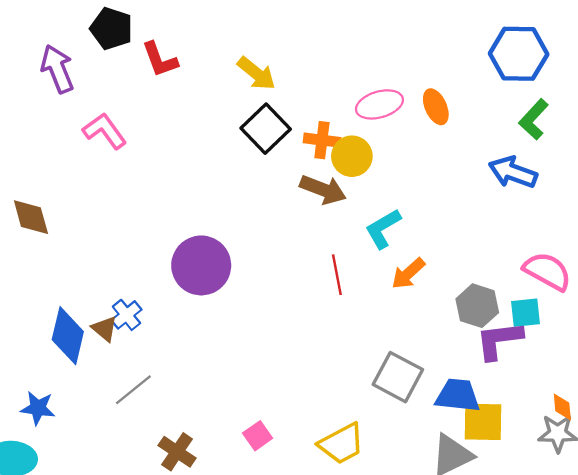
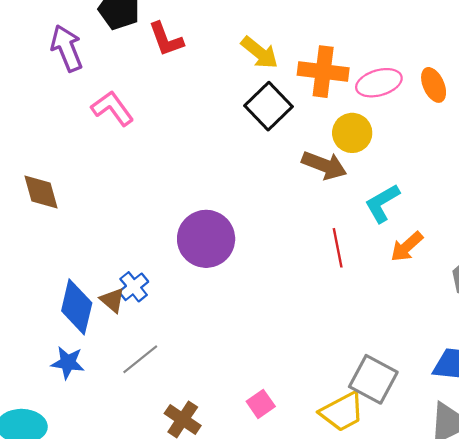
orange cross: (322, 140) -> (323, 72), moved, size x1.4
gray square: (398, 377) -> (373, 379), moved
blue star: (38, 408) -> (68, 363), moved

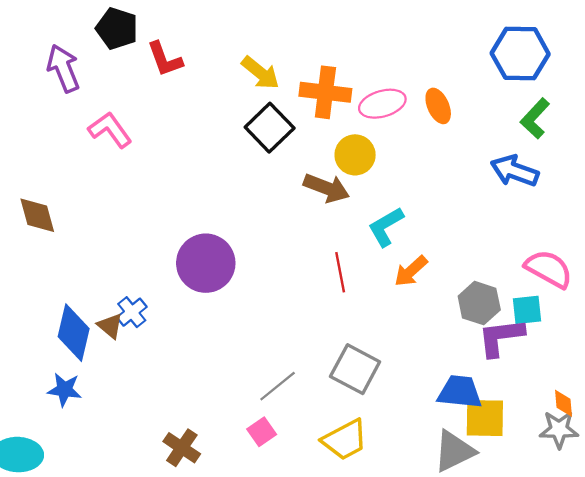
gray line: (140, 359) -> (278, 386), moved
gray square: (373, 379) -> (355, 369), moved

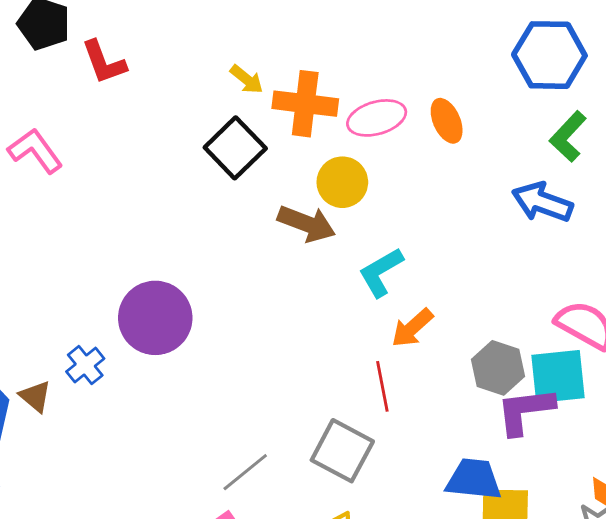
yellow arrow: (260, 73) -> (247, 79), moved, size x0.7
red line: (340, 272) -> (382, 386), moved
cyan square: (527, 310) -> (558, 376), size x1.5
blue cross: (132, 312) -> (85, 365), moved

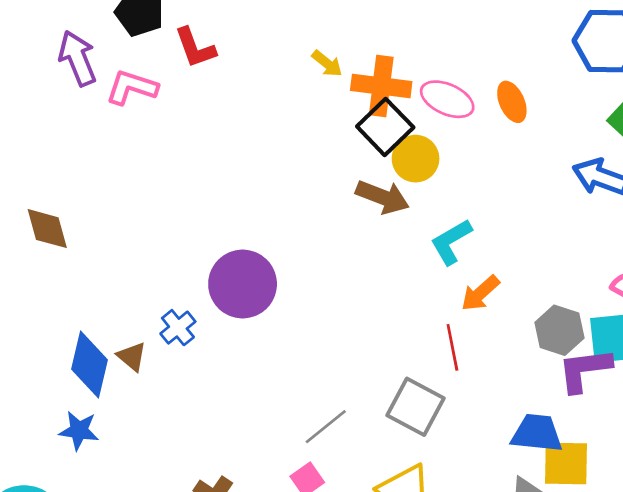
pink ellipse: (377, 118) -> (447, 99), turned 40
black square: (235, 148) -> (385, 127), moved
pink L-shape: (35, 151) -> (132, 87), moved, turned -36

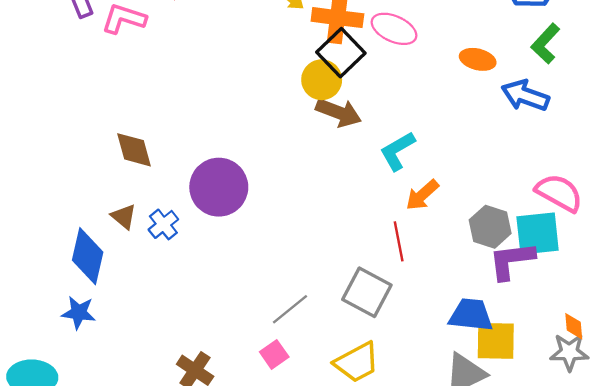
orange ellipse: (512, 102) -> (478, 59), moved, turned -52
yellow circle: (416, 159) -> (322, 80), moved
brown diamond: (47, 229) -> (134, 150), moved
brown triangle: (132, 357) -> (124, 217), moved

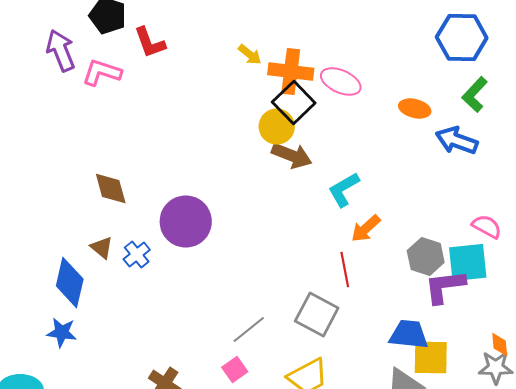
pink semicircle: (559, 193) -> (487, 226), size x0.7

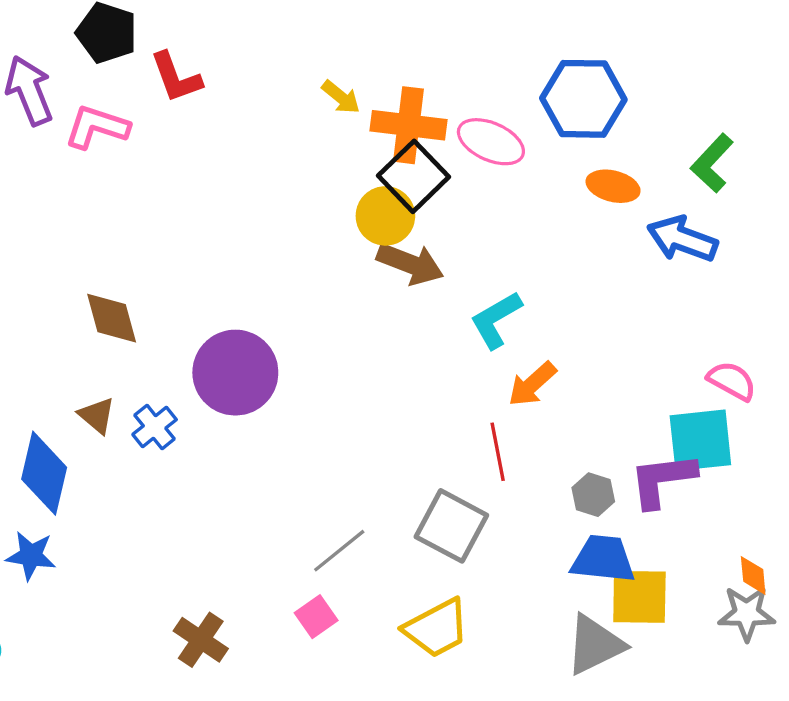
blue hexagon: (462, 38) -> (583, 99), moved
gray hexagon: (426, 256) -> (593, 495), moved, size x0.7

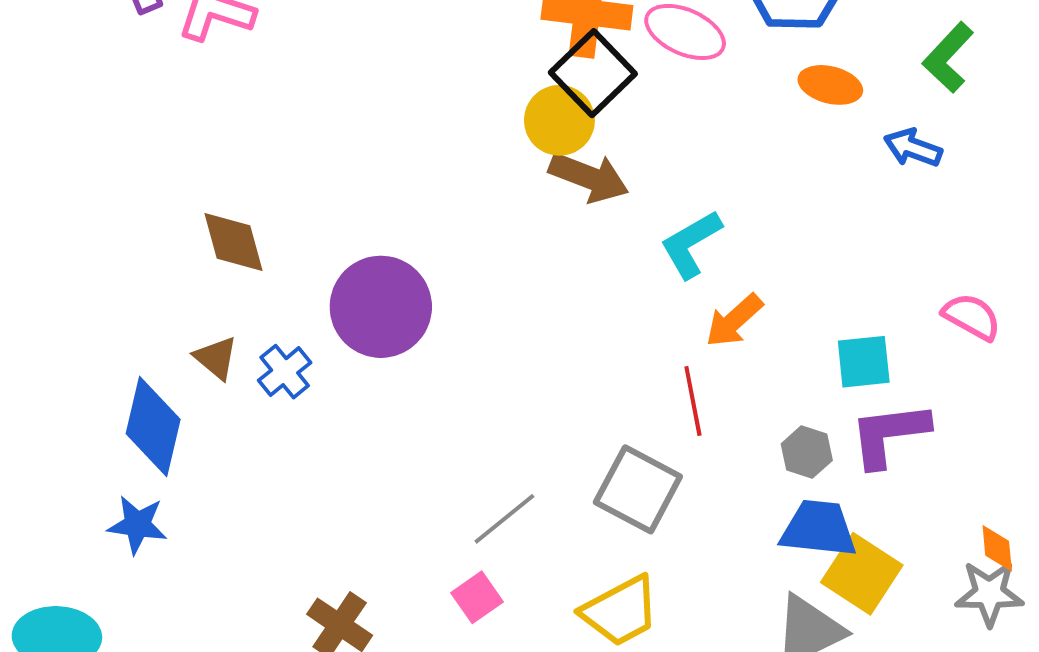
blue arrow: (682, 239) -> (913, 148), size x0.7
cyan square: (700, 440) -> (864, 362), moved, size x0.7
yellow square: (639, 597) -> (862, 574), turned 32

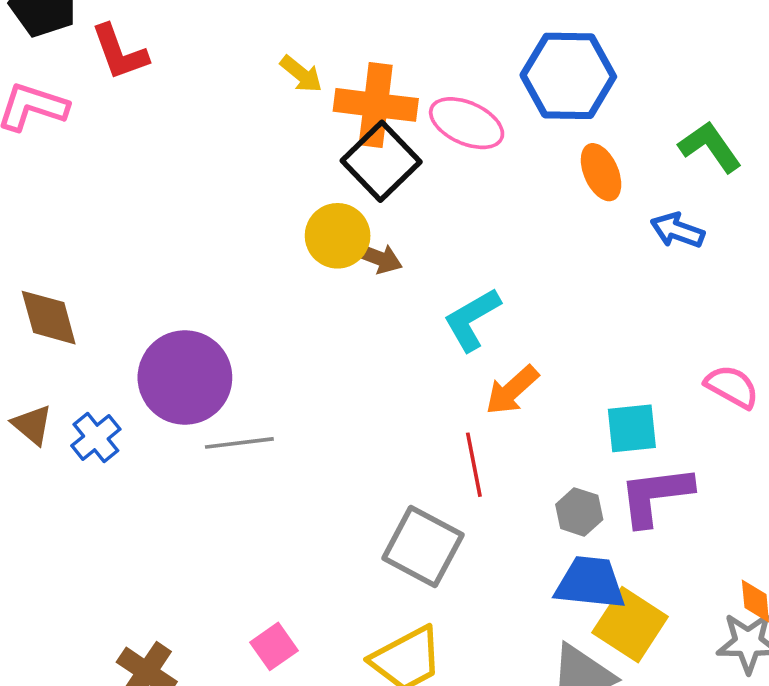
green L-shape: (948, 57) -> (710, 147), turned 102
orange ellipse: (830, 85) -> (601, 172), turned 52
yellow circle: (559, 120) -> (338, 236), moved
brown arrow: (589, 177) -> (378, 258), size x0.7
gray line: (504, 519) -> (239, 443), moved, turned 32

